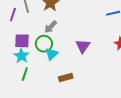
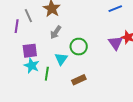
green circle: (44, 44) -> (79, 47), moved
purple triangle: (83, 46) -> (115, 43), moved
green line: (25, 74) -> (47, 74), moved

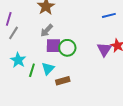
gray line: (28, 16) -> (14, 33), moved, turned 48
purple square: (30, 51) -> (53, 46), moved
cyan triangle: (61, 59) -> (48, 68), moved

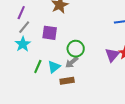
gray arrow: (47, 30) -> (72, 62), moved
purple square: (53, 46) -> (50, 33), moved
cyan star: (18, 60) -> (23, 44), moved

